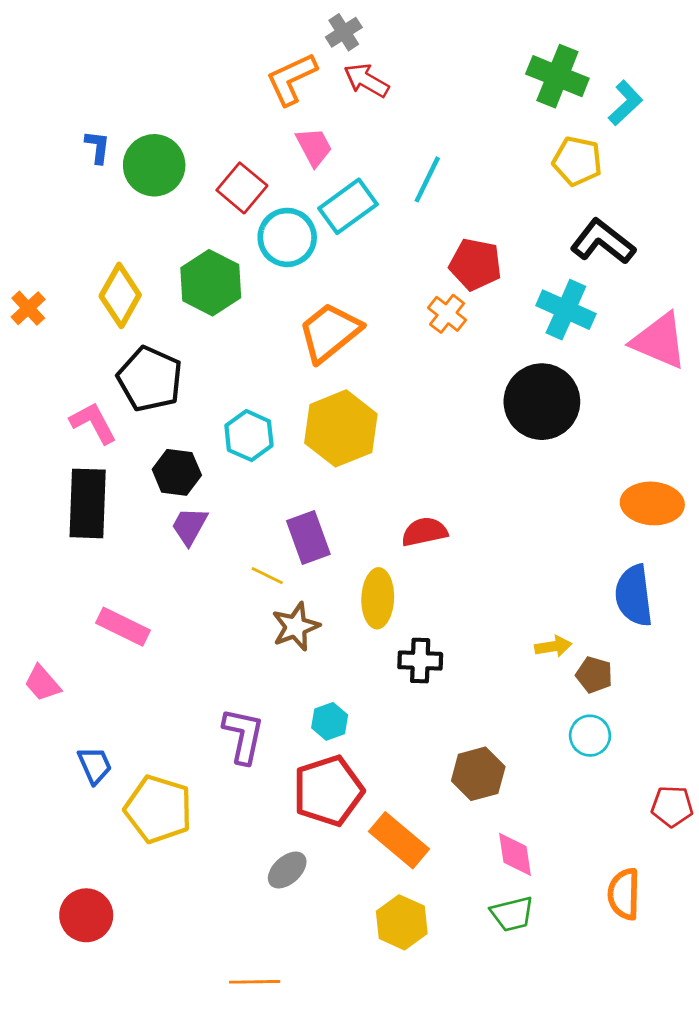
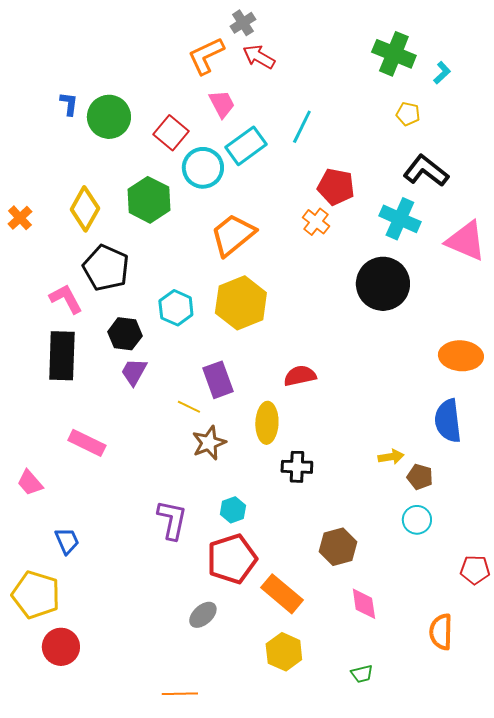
cyan L-shape: (625, 103) -> (442, 73), size x0.7
yellow pentagon: (577, 161) -> (408, 114), size x0.7
yellow pentagon: (158, 809) -> (36, 595), moved
green trapezoid: (512, 914) -> (362, 674), moved, size x0.7

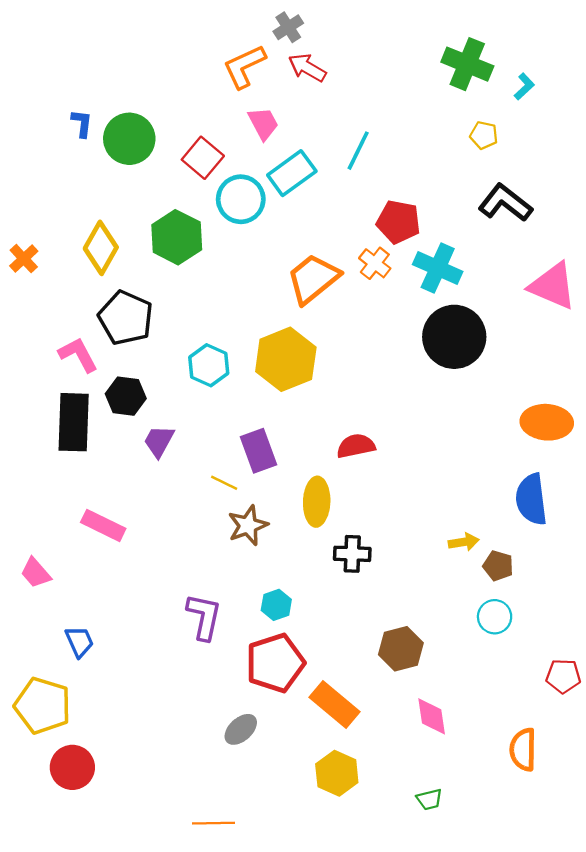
cyan cross: (400, 219) -> (438, 268), moved
orange trapezoid: (233, 235) -> (313, 279), moved
black hexagon: (125, 334) -> (126, 396), moved

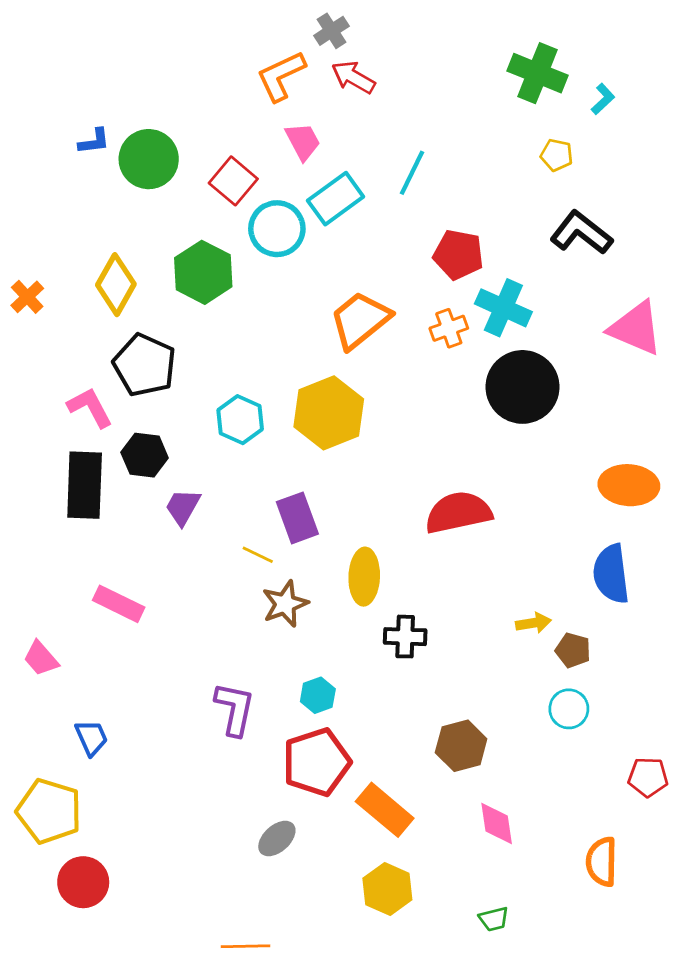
blue L-shape: (82, 123) -> (94, 141), turned 76
orange cross: (375, 263) -> (449, 328), moved, turned 32
red semicircle: (356, 446) -> (458, 512), moved, size x1.5

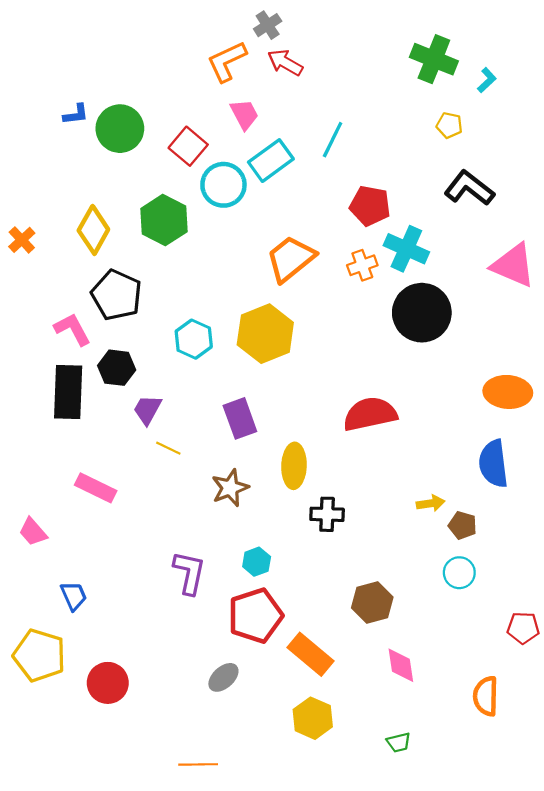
yellow line: (258, 555) -> (168, 448), moved
red circle: (83, 882) -> (108, 683), moved

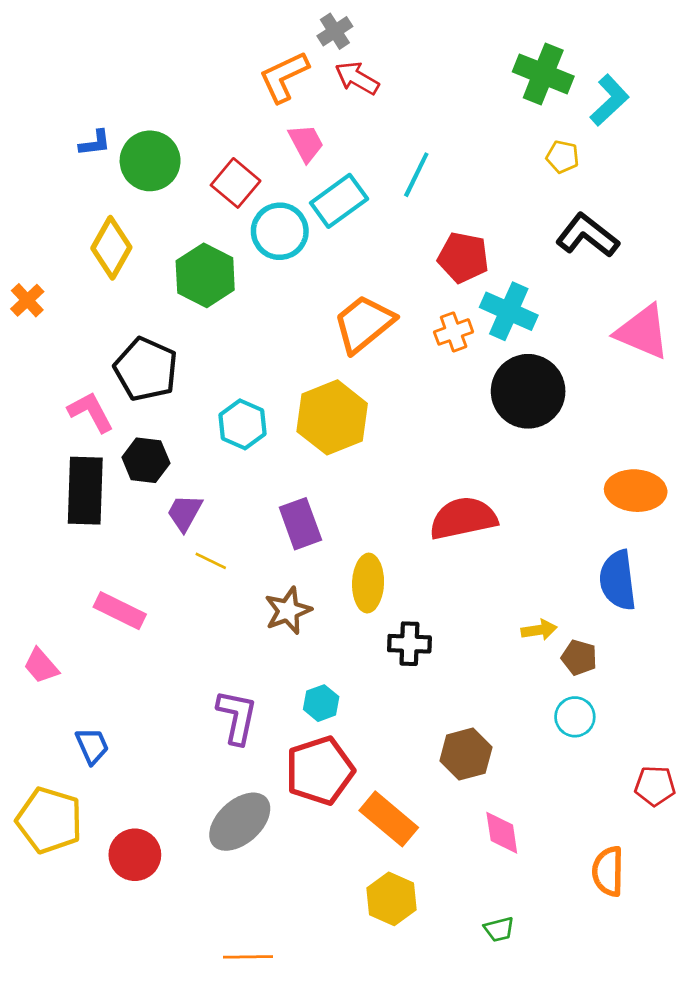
cyan L-shape: (487, 80) -> (609, 100), size x1.6
yellow diamond: (93, 230) -> (111, 248), moved
gray ellipse: (223, 677) -> (240, 822), moved, size x1.6

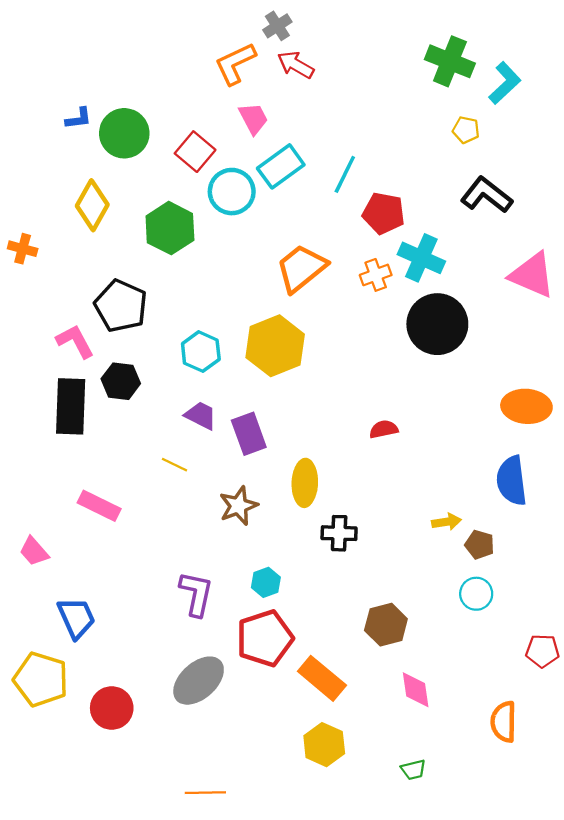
cyan line: (416, 175) -> (345, 174), moved
orange cross: (27, 300) -> (23, 249), turned -32
purple trapezoid: (185, 513) -> (201, 415), moved, turned 88
red semicircle: (463, 518) -> (384, 429), size x0.5
blue trapezoid: (92, 746) -> (76, 618), size x1.4

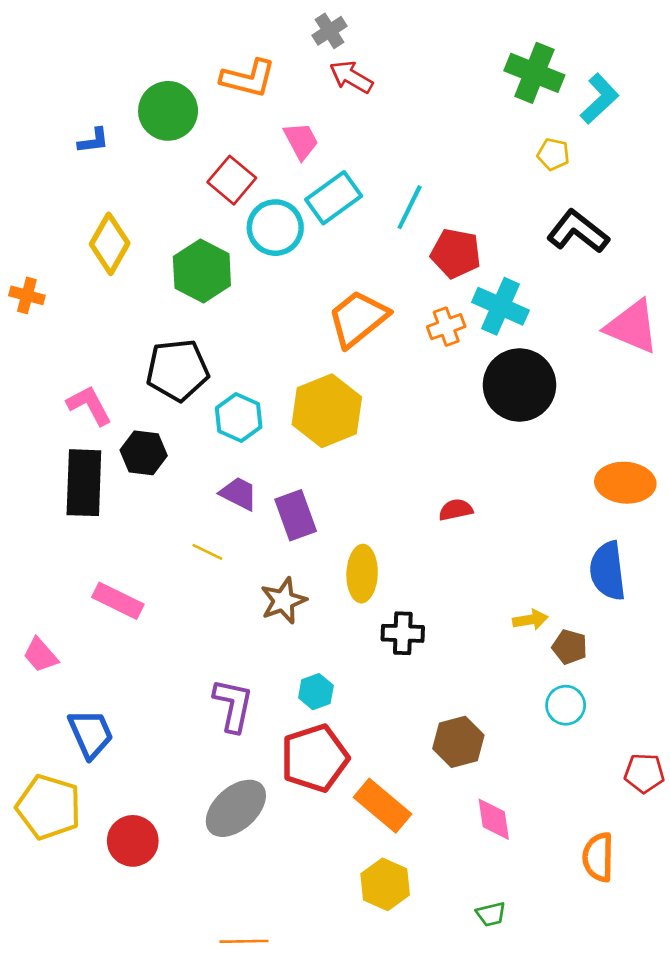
orange L-shape: (235, 64) -> (248, 78), moved, turned -141
green circle: (124, 133) -> (168, 111), moved
black pentagon: (121, 306) -> (178, 370), moved, turned -30

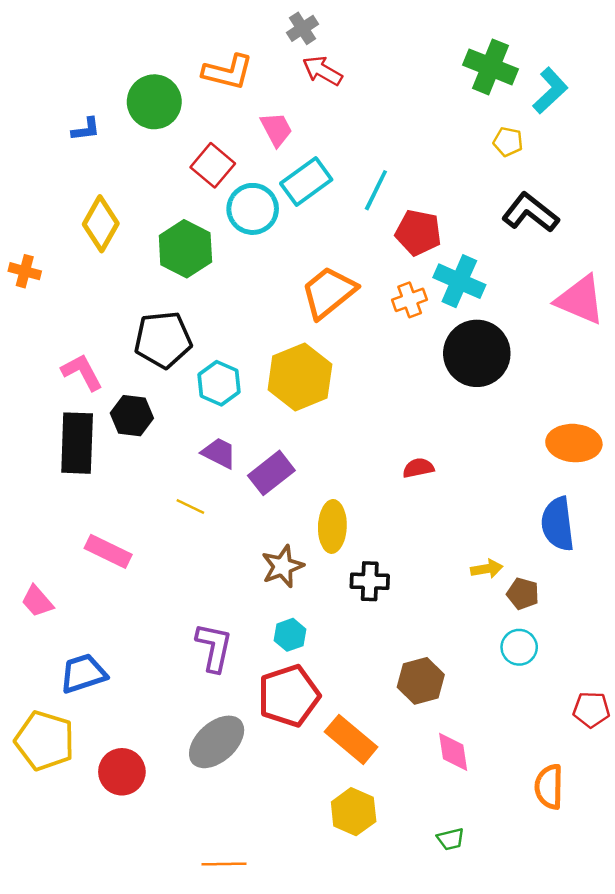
purple rectangle: (296, 515) -> (271, 473), turned 72
brown star: (283, 601) -> (283, 566), moved
blue trapezoid: (91, 734) -> (83, 673), turned -84

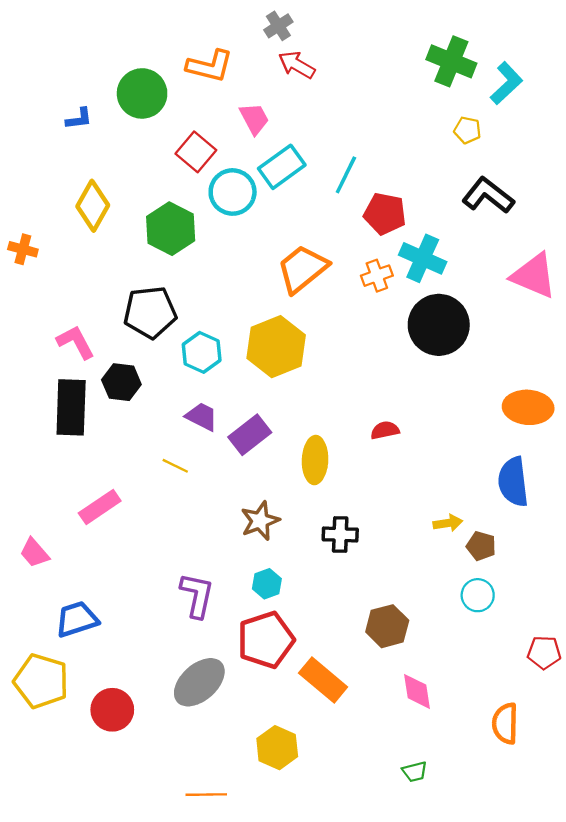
yellow ellipse: (332, 526) -> (315, 460), moved
pink rectangle: (108, 551) -> (100, 507), turned -60
yellow hexagon: (354, 812) -> (277, 748), moved

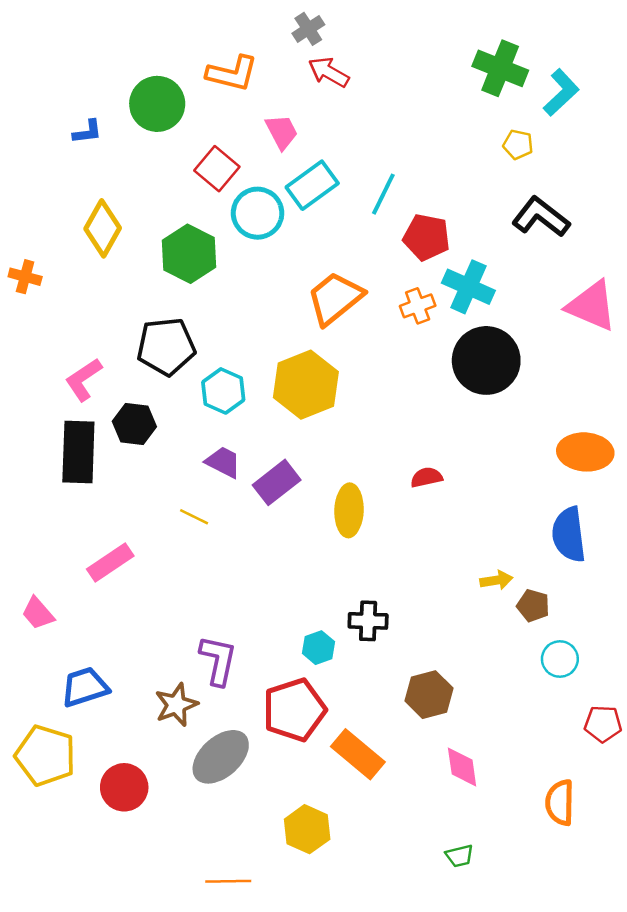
pink L-shape: (76, 342) -> (84, 380), turned -96
brown star: (260, 521) -> (176, 705), moved
black cross: (340, 534) -> (368, 621), moved
cyan hexagon: (267, 584) -> (319, 648), moved
cyan circle: (478, 595) -> (560, 659), moved

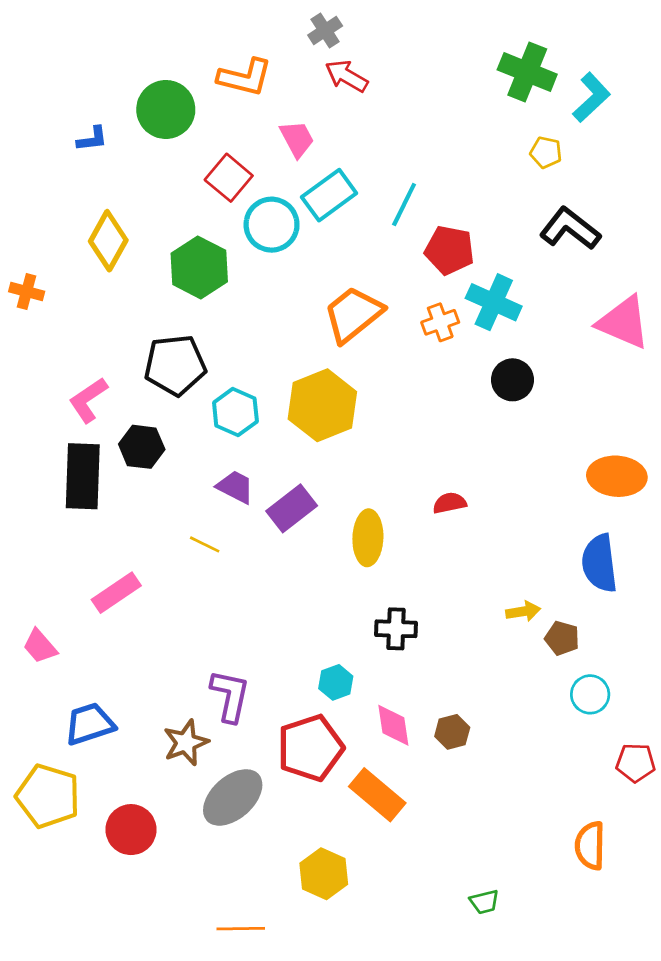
black circle: (486, 360) -> (512, 380), size x0.6
black cross: (368, 621) -> (396, 629), moved
brown hexagon: (429, 695) -> (452, 732), size x0.7
pink diamond: (462, 767) -> (393, 725), moved

